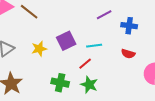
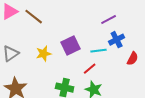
blue cross: (129, 26) -> (117, 40), moved, turned -35
red semicircle: (128, 54) -> (133, 59), turned -80

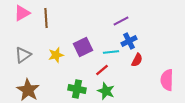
brown line: (34, 17) -> (46, 18), turned 48
red semicircle: (133, 59) -> (137, 60), moved

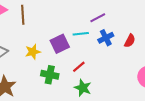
cyan line: (111, 52) -> (81, 34), moved
red semicircle: (137, 60) -> (130, 41), moved
green cross: (77, 89) -> (50, 75), moved

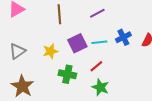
brown line: (23, 15) -> (59, 14), moved
purple line: (98, 18) -> (97, 13), moved
cyan line: (81, 34) -> (99, 42), moved

